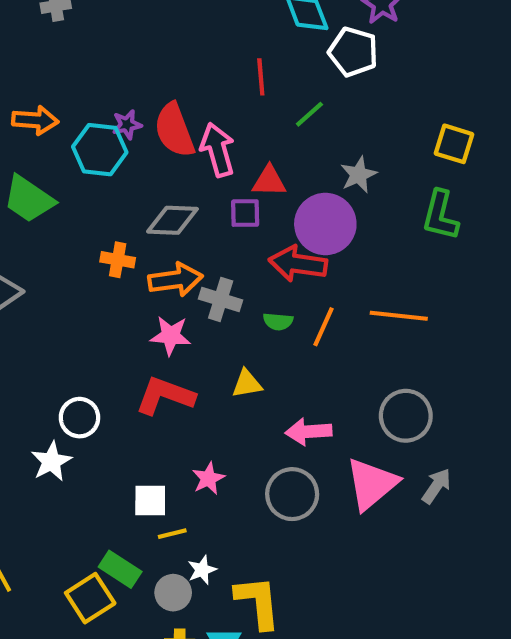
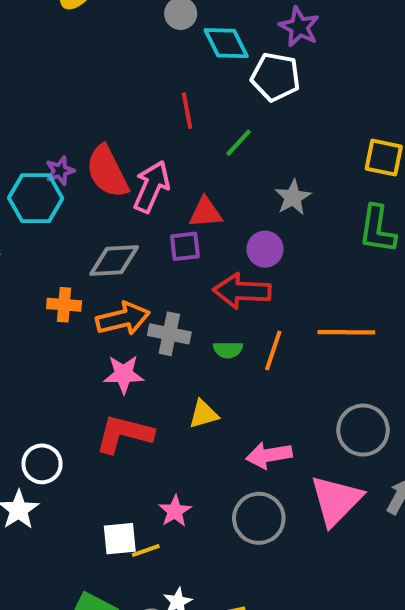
pink arrow: (218, 150) -> (152, 187), turned 45
purple circle: (325, 224) -> (265, 249), size x0.6
yellow line: (172, 534) -> (146, 550), moved

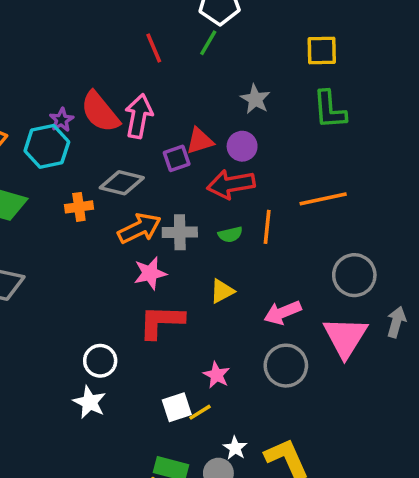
green line: (239, 143) -> (208, 43), moved
red triangle: (206, 213) -> (200, 141), moved
gray diamond: (114, 260) -> (122, 183), turned 30
orange cross: (64, 305) -> (79, 207), moved

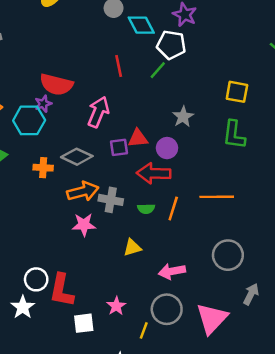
red semicircle: (100, 112) -> (56, 85), moved, turned -48
red L-shape: (161, 322) -> (62, 290), moved, turned -92
pink triangle: (345, 337) -> (212, 318), moved
yellow line: (200, 412) -> (144, 330), moved, turned -49

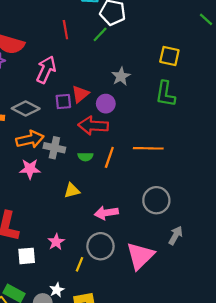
red triangle: (138, 138) -> (80, 94), turned -36

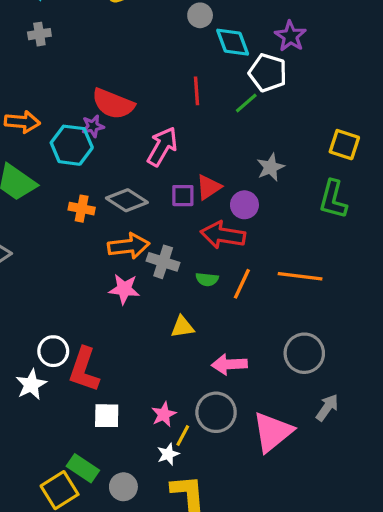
pink star: (56, 242) -> (164, 414), moved
white star: (57, 290) -> (168, 454), moved

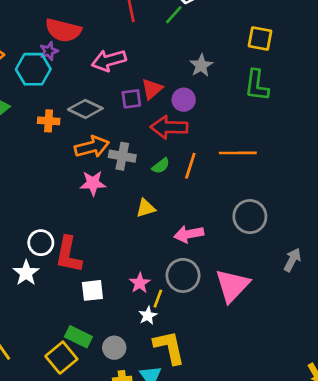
pink arrow: (162, 147) -> (109, 60), turned -128
green semicircle: (207, 279) -> (161, 166), turned -36
gray arrow: (327, 408) -> (292, 260), moved

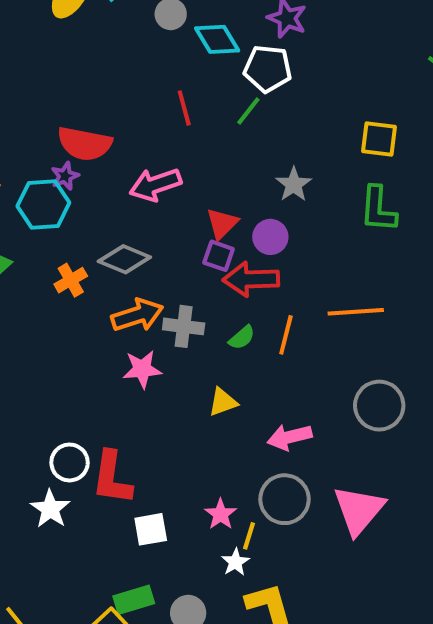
purple square: (131, 99) -> (219, 256), moved, turned 30
orange cross: (49, 121) -> (71, 280), turned -30
green rectangle: (78, 337) -> (134, 600), turned -40

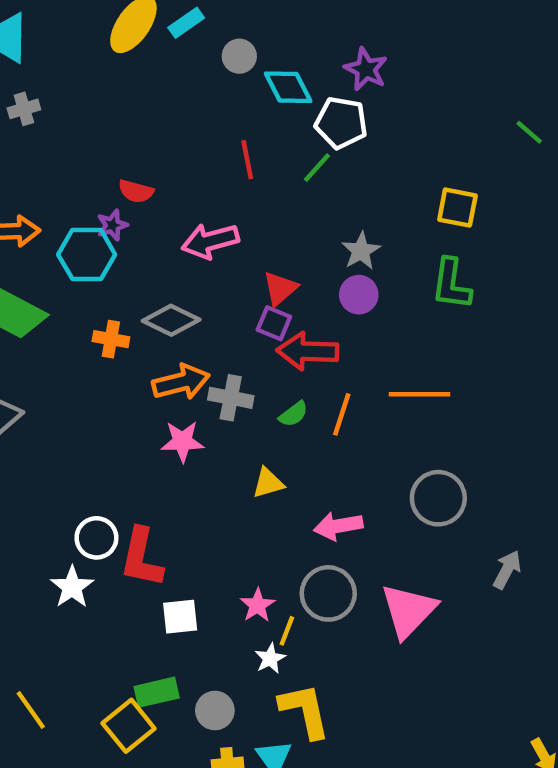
red semicircle: (85, 144) -> (136, 191), size x0.6
purple circle: (270, 237) -> (359, 295), moved
orange cross: (71, 280) -> (111, 339), turned 36

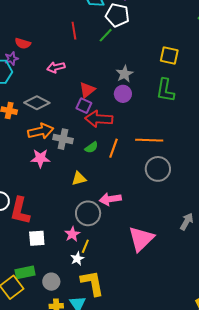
pink arrow: (210, 241) -> (56, 67), size x0.7
gray circle: (438, 498) -> (158, 169), moved
gray circle: (328, 593) -> (88, 213), moved

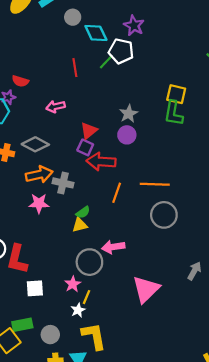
green line: (106, 35) -> (106, 62), moved
green L-shape: (165, 90) -> (174, 113), moved
green semicircle: (91, 147) -> (83, 212), moved

